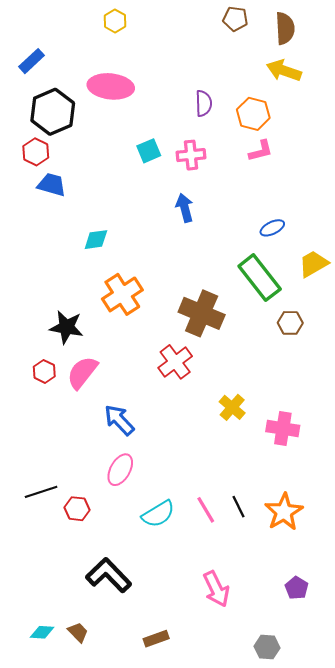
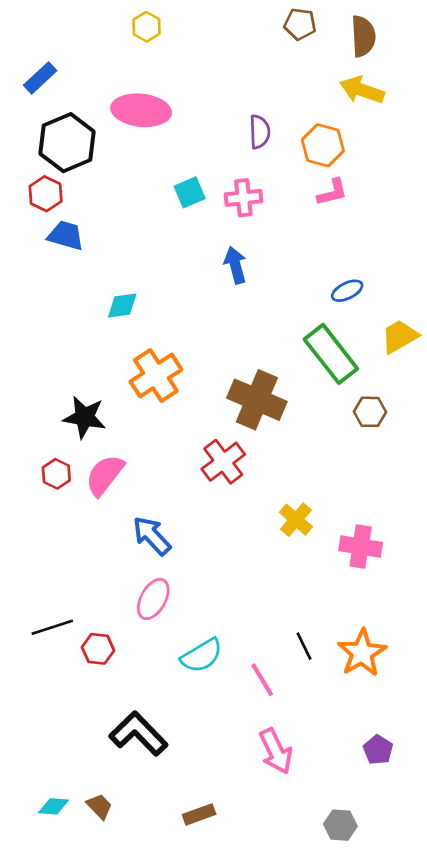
pink line: (206, 510) -> (262, 680), moved

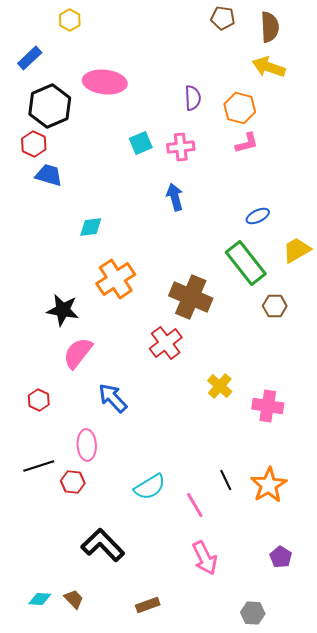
yellow hexagon: (147, 27) -> (70, 20), moved
red hexagon: (56, 474) -> (39, 400), moved
pink ellipse: (153, 599) -> (87, 445), moved, turned -32

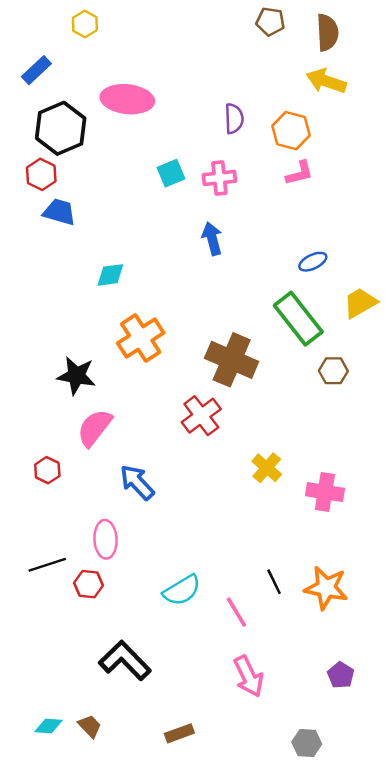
red hexagon: (39, 400) -> (47, 470), moved
orange star: (269, 485) -> (326, 588), turned -30

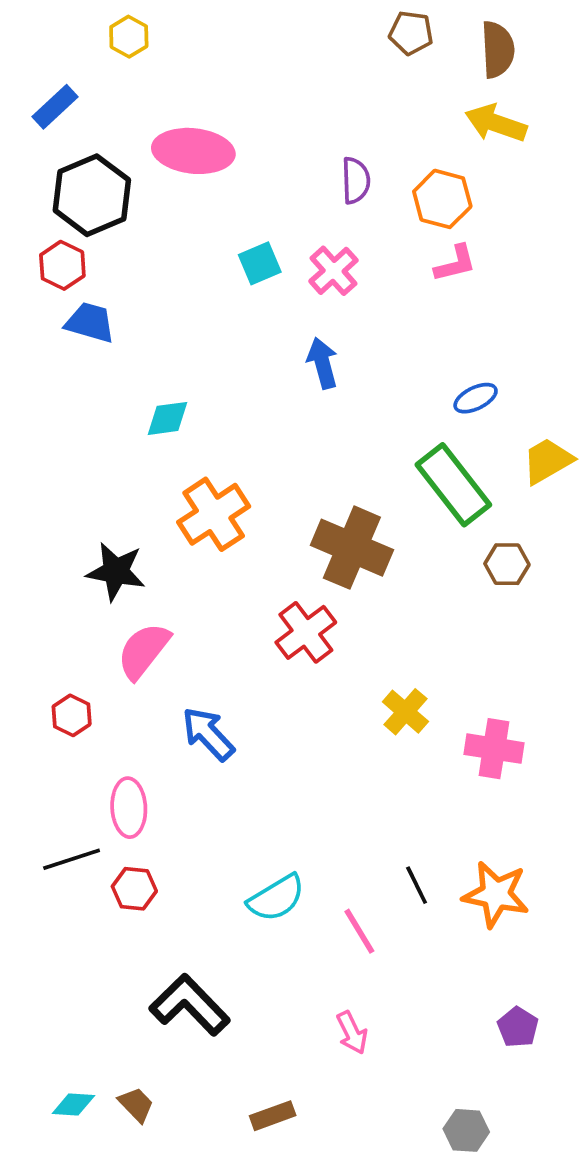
pink cross: (219, 178) -> (334, 271), turned -36
pink ellipse: (105, 539) -> (129, 808), moved
pink arrow: (249, 676) -> (352, 1033), moved, size x0.7

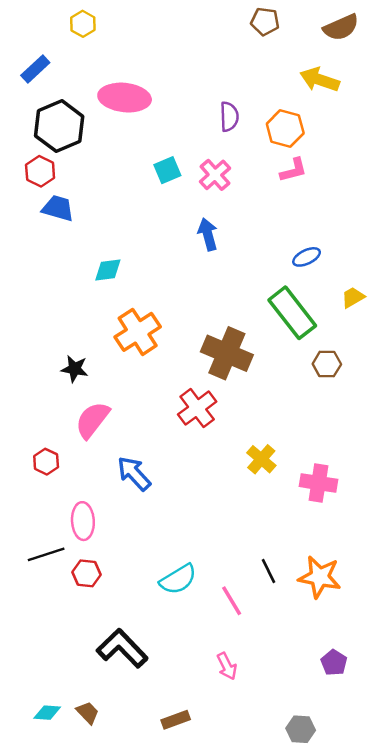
brown semicircle: (498, 50) -> (341, 27), moved, turned 69
yellow trapezoid: (547, 461) -> (353, 297), size x0.7
black star: (116, 572) -> (75, 369), size x0.7

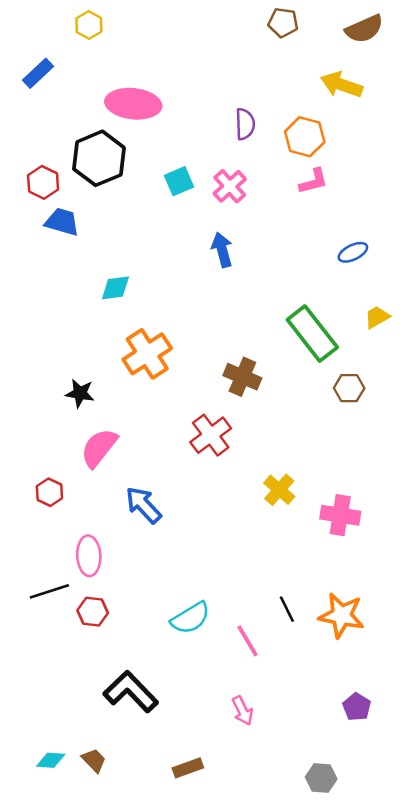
black hexagon: (59, 126) -> (99, 158), moved
blue ellipse: (307, 257) -> (353, 252), moved
brown cross: (227, 353) -> (242, 377), size x0.7

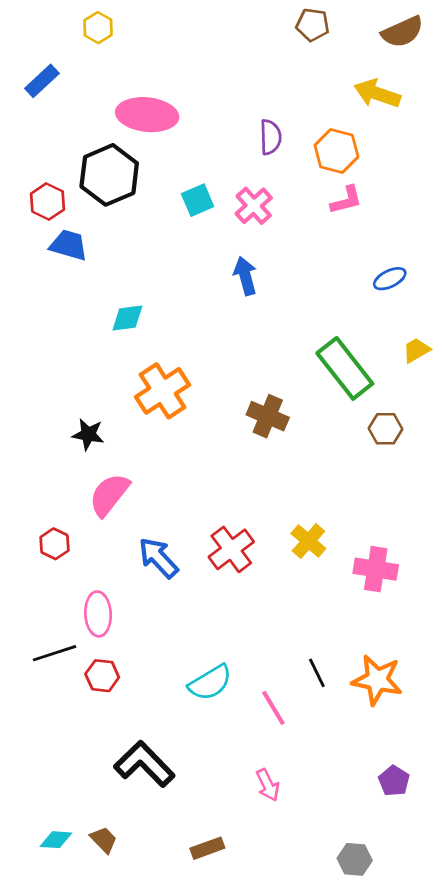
red cross: (211, 435) -> (231, 549), moved

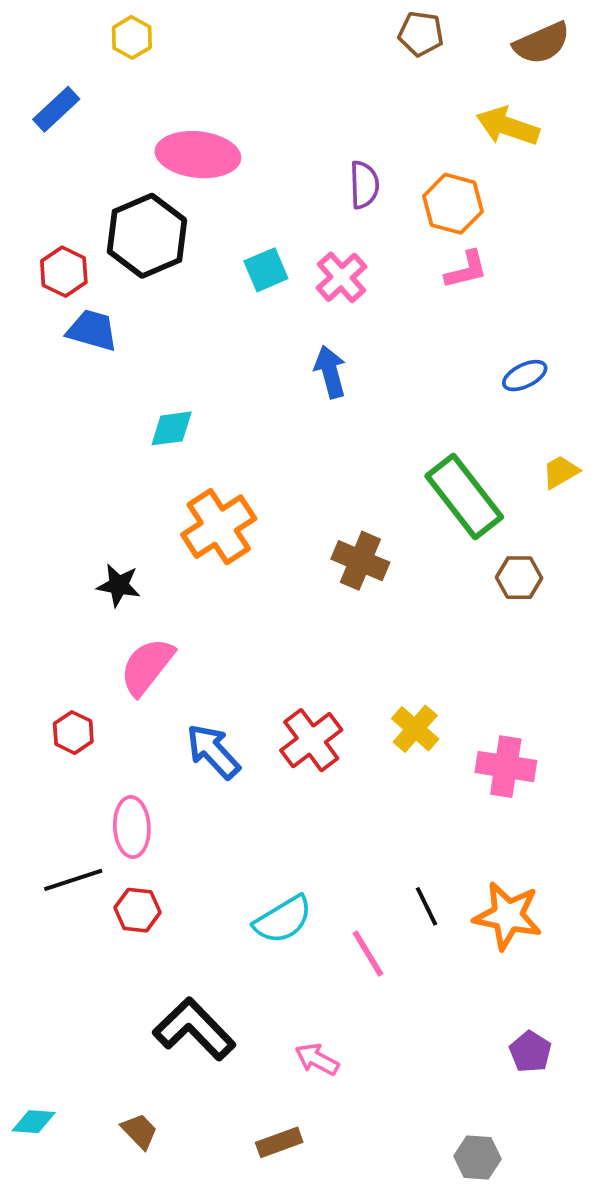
pink arrow: (268, 785) -> (317, 1059), moved, turned 144
cyan diamond: (56, 840) -> (34, 1122), moved

